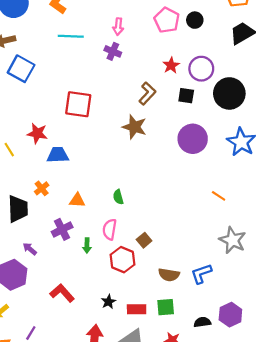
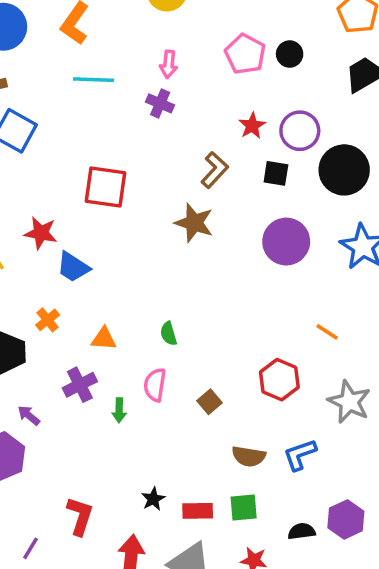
blue trapezoid: (58, 155) -> (73, 267), turned -145
red hexagon: (123, 260) -> (279, 380), moved
red L-shape: (62, 293) -> (80, 516), moved, turned 60

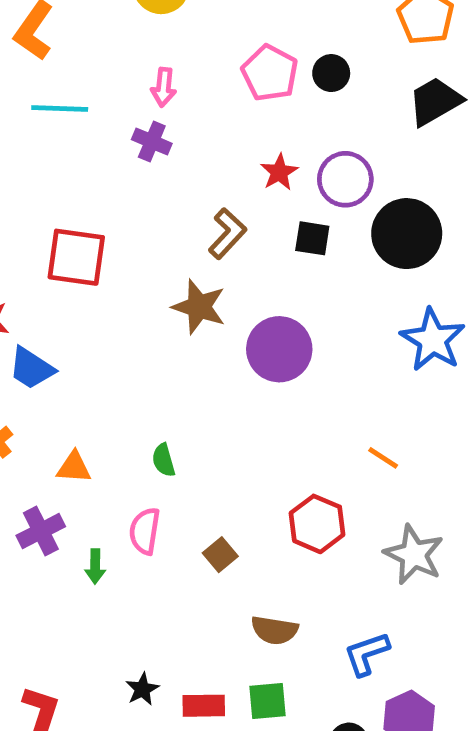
purple circle: (286, 242) -> (279, 349), moved
blue L-shape: (300, 455) -> (367, 654), moved

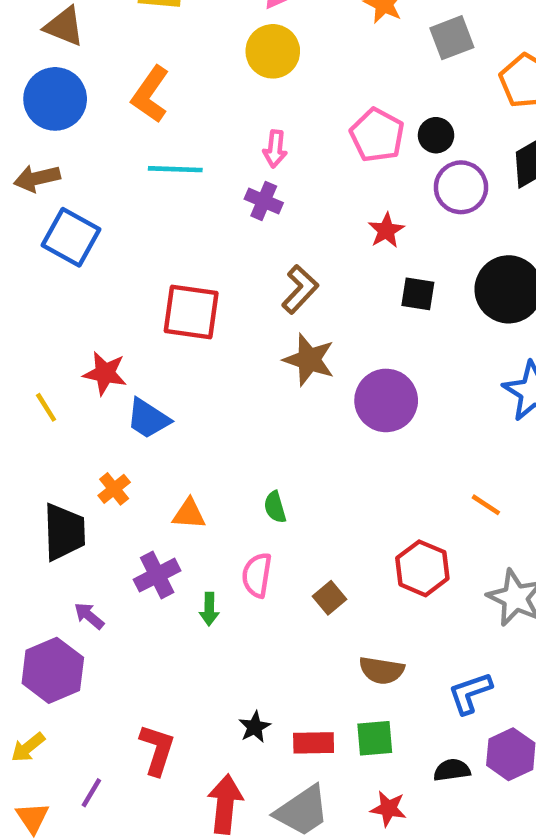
purple circle: (345, 179) -> (461, 187), moved
brown L-shape: (227, 234) -> (300, 289), moved

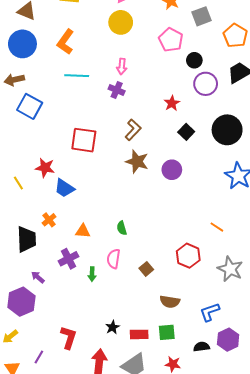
pink pentagon: (377, 135) -> (171, 40), moved
black square: (418, 294) -> (186, 132), turned 35
purple circle: (386, 400) -> (172, 170), moved, size x0.7

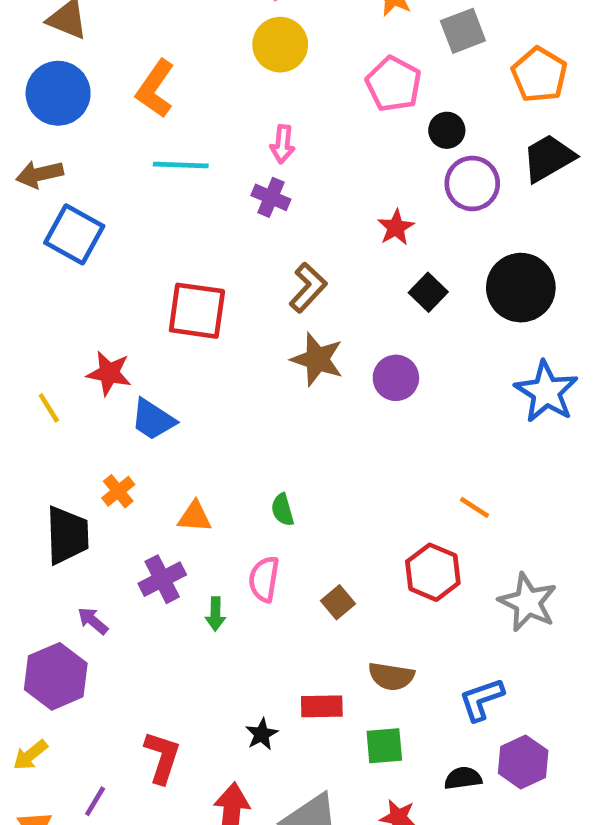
orange line: (217, 227) -> (475, 507), moved
red rectangle: (139, 334) -> (322, 706), moved

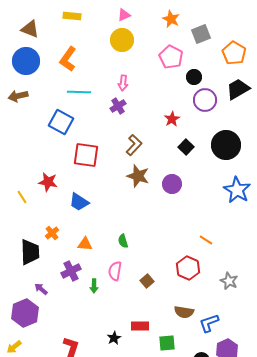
purple cross: (271, 197) -> (118, 106), turned 35
blue square: (74, 234) -> (61, 122), moved
blue trapezoid: (153, 419) -> (79, 202), moved
gray star: (528, 602) -> (229, 281), size x0.7
brown semicircle: (391, 676) -> (184, 312), moved

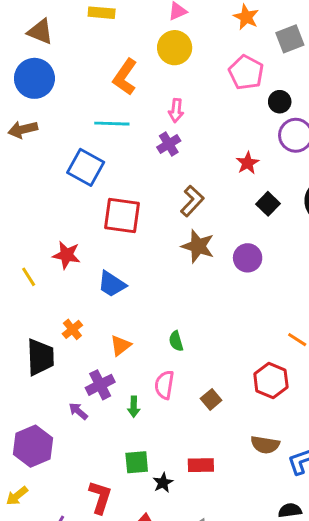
orange L-shape: (68, 59) -> (125, 77), moved
orange triangle: (85, 244) -> (121, 345), turned -42
purple arrow: (41, 289) -> (78, 411), moved
green square: (167, 343) -> (137, 462), moved

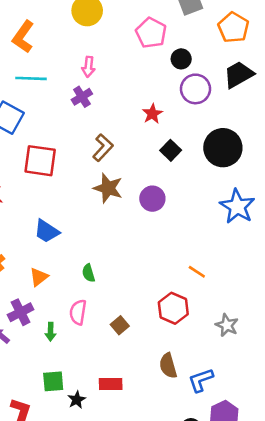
orange L-shape: (125, 77) -> (23, 37), moved
blue trapezoid: (112, 284) -> (47, 231), moved
brown semicircle: (265, 445) -> (168, 366), turned 65

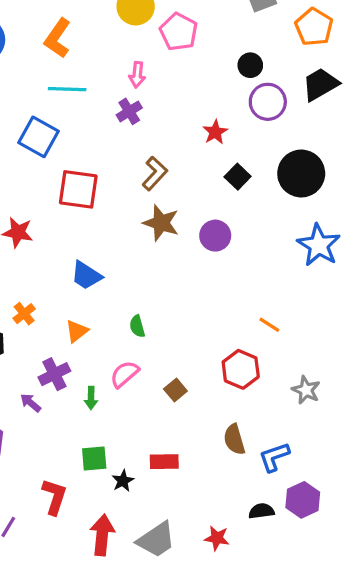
pink pentagon: (151, 33) -> (179, 32), moved
pink semicircle: (78, 312) -> (124, 374), turned 40

